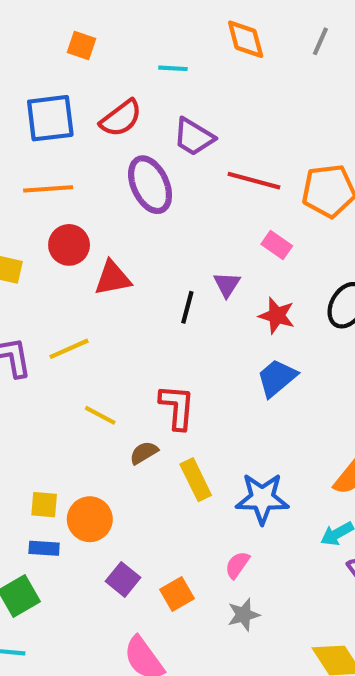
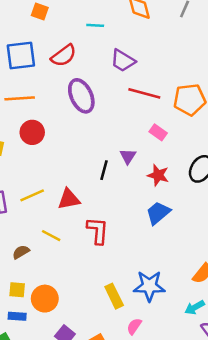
purple trapezoid: (194, 137) -> (123, 61), moved
red triangle: (113, 278) -> (69, 199), moved
brown semicircle: (144, 453) -> (21, 252), moved
yellow rectangle: (196, 480) -> (114, 296), moved

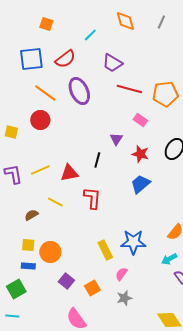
cyan line: (95, 25) -> (90, 35), turned -48
orange line: (20, 98) -> (45, 93), moved, turned 40
black line: (104, 170) -> (97, 160), moved

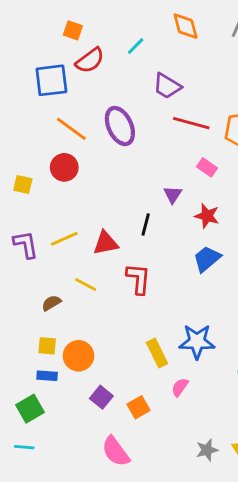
red semicircle: (65, 59) -> (90, 60), moved
gray star: (124, 298) -> (207, 450), moved

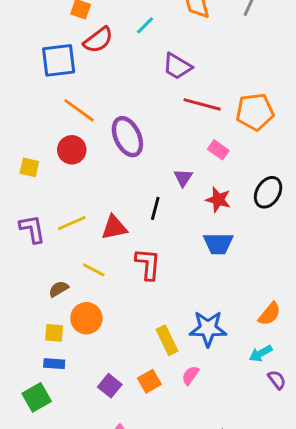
purple ellipse: (120, 126) -> (127, 137), moved
blue trapezoid: (207, 259) -> (218, 244), turned -140
orange circle: (79, 356) -> (86, 318), moved
orange square: (138, 407) -> (149, 381), moved

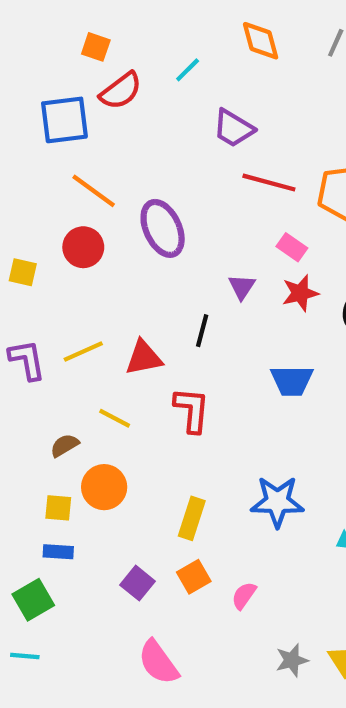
red star: (218, 200) -> (300, 293), moved, turned -30
yellow rectangle: (167, 340) -> (192, 518), moved, turned 44
pink semicircle: (190, 375) -> (244, 596), moved

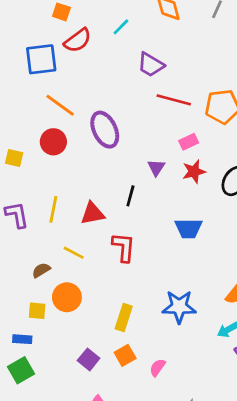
pink rectangle: (292, 247) -> (189, 142), turned -60
yellow line: (83, 351) -> (53, 209), turned -55
blue rectangle: (58, 552) -> (22, 339), moved

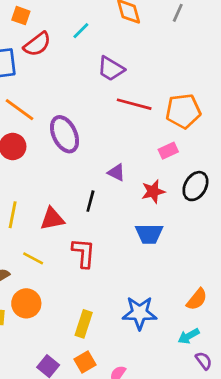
pink rectangle: (189, 142) -> (168, 151), moved
purple triangle: (156, 167) -> (116, 172), turned -36
red star: (194, 172) -> (153, 192), moved

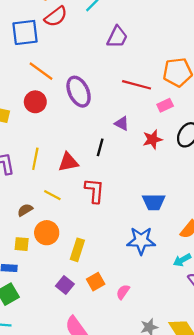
purple trapezoid: (111, 69) -> (117, 37), turned -95
red line: (134, 104) -> (137, 85), moved
blue trapezoid: (149, 234) -> (154, 202), moved
yellow rectangle: (84, 324) -> (77, 250), moved

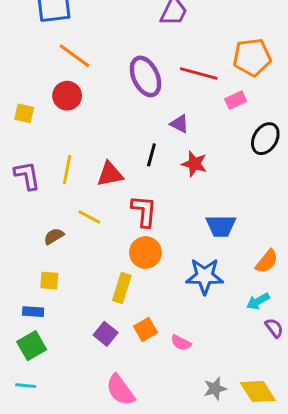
purple ellipse: (79, 92) -> (145, 76), moved
red star: (153, 139) -> (194, 164), moved, turned 30
orange circle: (47, 233) -> (145, 252), moved
pink semicircle: (123, 292) -> (181, 343), turned -98

